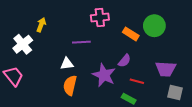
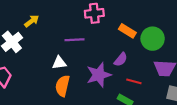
yellow arrow: (41, 25) -> (32, 21), turned 32
green circle: (154, 26) -> (153, 39), moved
purple star: (104, 75) -> (99, 75), turned 30

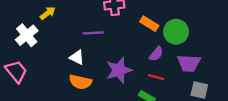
purple semicircle: (121, 59) -> (156, 54), moved
white triangle: (59, 63) -> (77, 57), turned 32
orange semicircle: (62, 86) -> (80, 82), turned -90

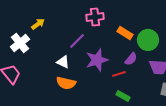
purple line: (93, 33) -> (77, 41), turned -42
purple star: (119, 70) -> (97, 60), moved
red line: (156, 77) -> (119, 74), moved, turned -32

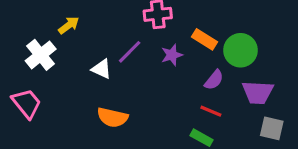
purple star: (97, 60) -> (172, 55), moved, size x0.6
white triangle: (63, 62) -> (102, 69), moved
red line: (119, 74) -> (211, 111), moved, turned 40

